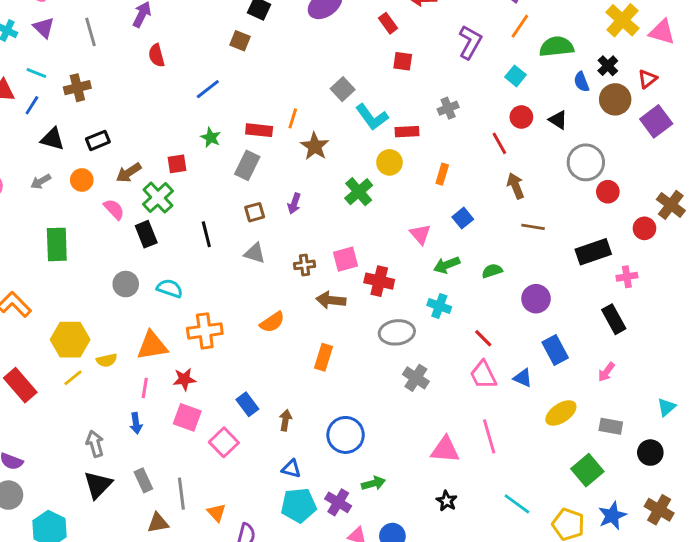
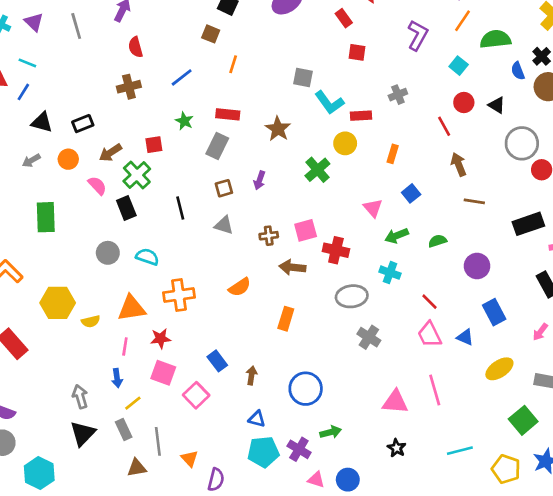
brown cross: (77, 88) -> (129, 87), moved
gray square: (343, 89) -> (303, 77), turned -36
orange line: (293, 118) -> (233, 64), moved
yellow line: (73, 378) -> (133, 403), moved
cyan line: (517, 504) -> (460, 451), turned -50

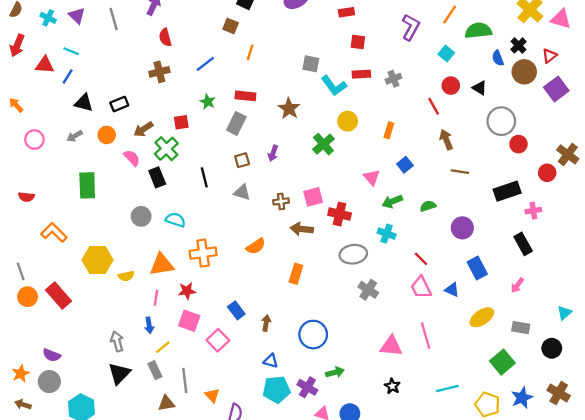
red rectangle: (344, 18) -> (346, 12), turned -63
red rectangle: (361, 116) -> (361, 74), moved

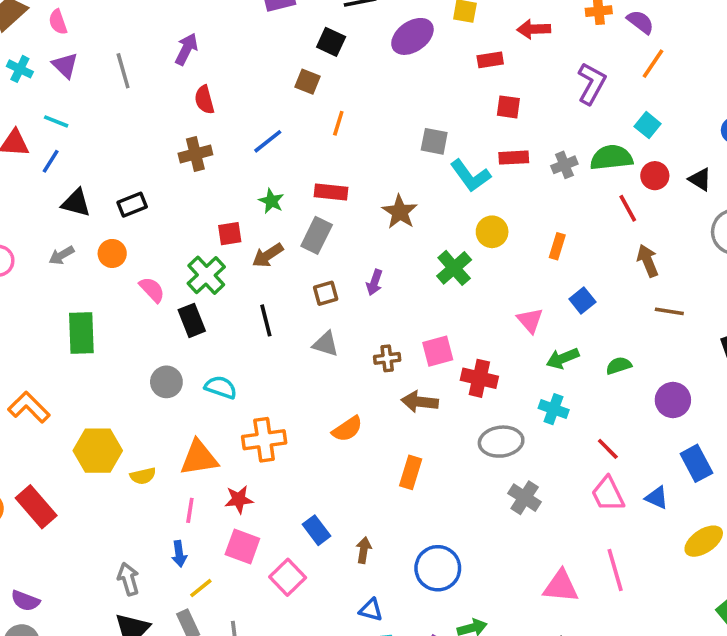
green semicircle: (478, 31) -> (611, 158), moved
brown arrow: (143, 129) -> (268, 255), moved

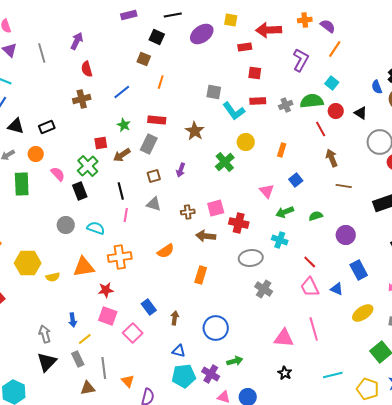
red arrow: (534, 29) -> (269, 30), size x1.4
green rectangle: (81, 333) -> (22, 184), moved
pink line: (190, 510) -> (126, 215), moved

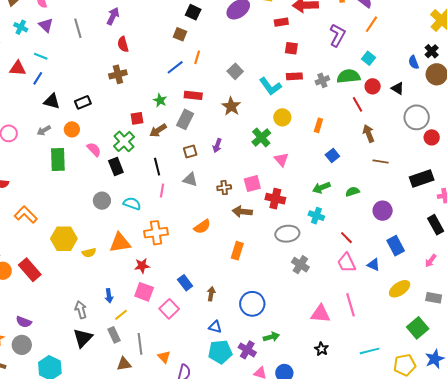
blue line: (122, 92) -> (175, 67), moved
gray square: (214, 92) -> (235, 71), moved, turned 35
pink triangle: (267, 191) -> (281, 159), moved
yellow pentagon: (368, 389) -> (405, 365), turned -30

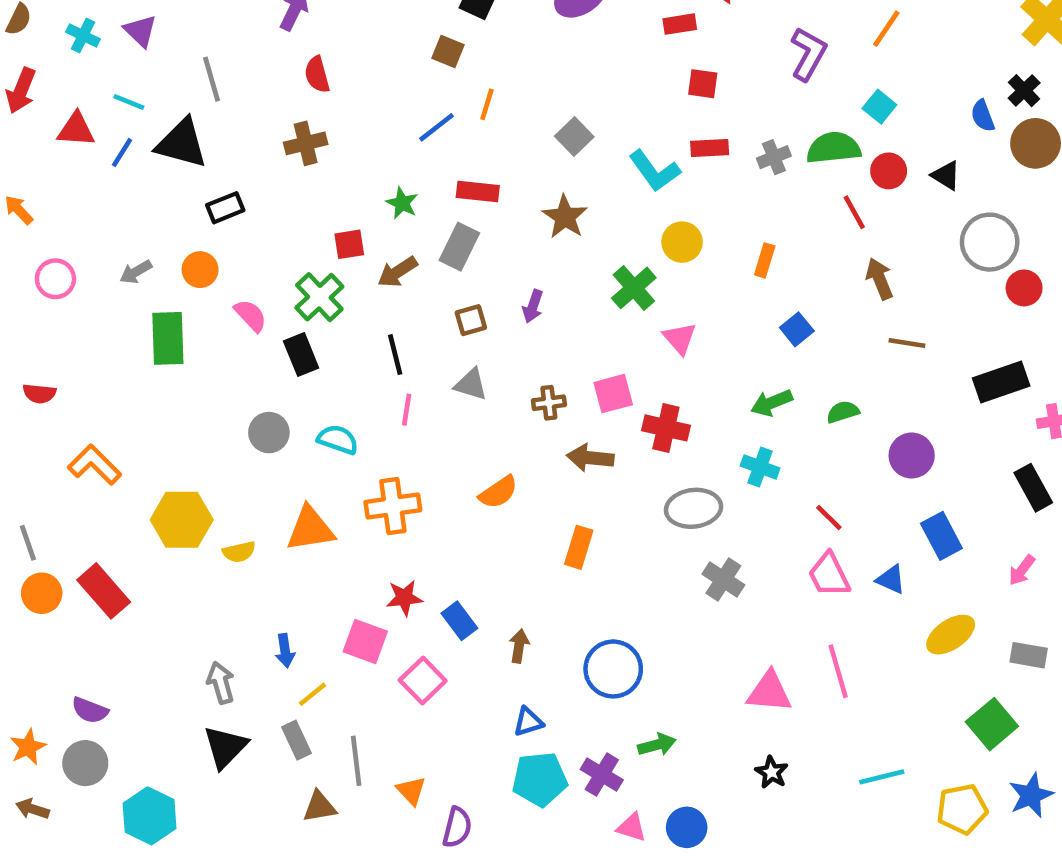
gray line: (78, 28) -> (212, 79), moved
black triangle: (52, 101) -> (182, 143), moved, size x1.4
red star: (142, 266) -> (404, 598), moved
blue triangle: (215, 327) -> (528, 722), turned -32

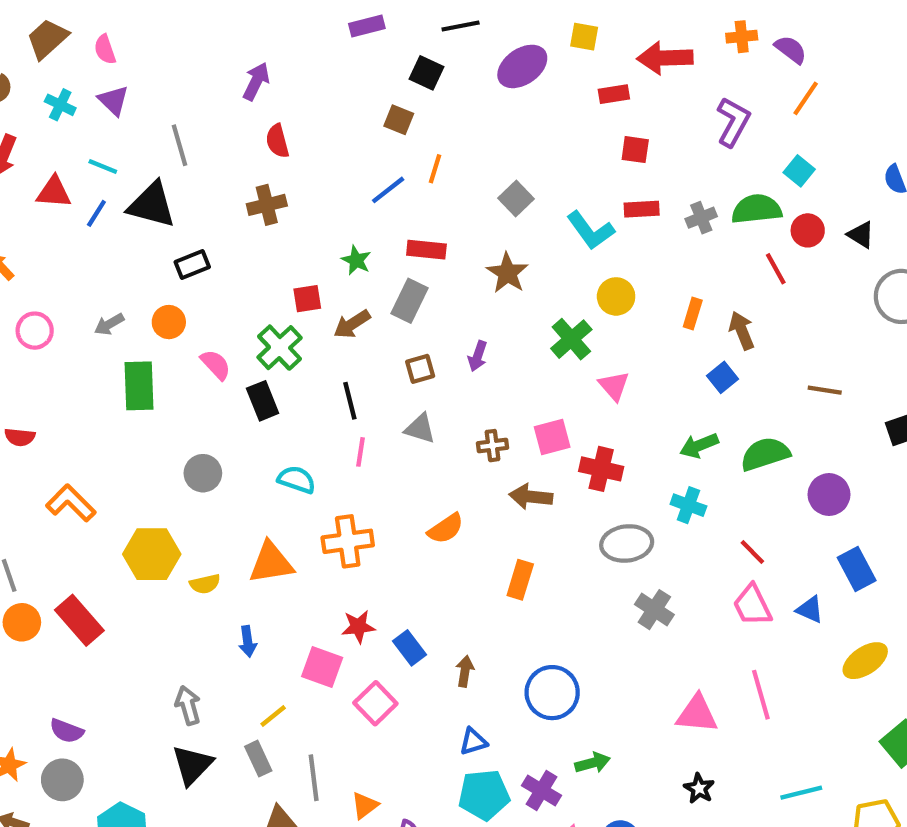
brown arrow: (879, 279) -> (742, 331), moved
green semicircle: (843, 412) -> (765, 454), size x1.6
gray circle: (269, 433) -> (203, 473), moved
blue arrow: (285, 651) -> (248, 641), moved
orange triangle: (411, 791) -> (365, 805), turned 36

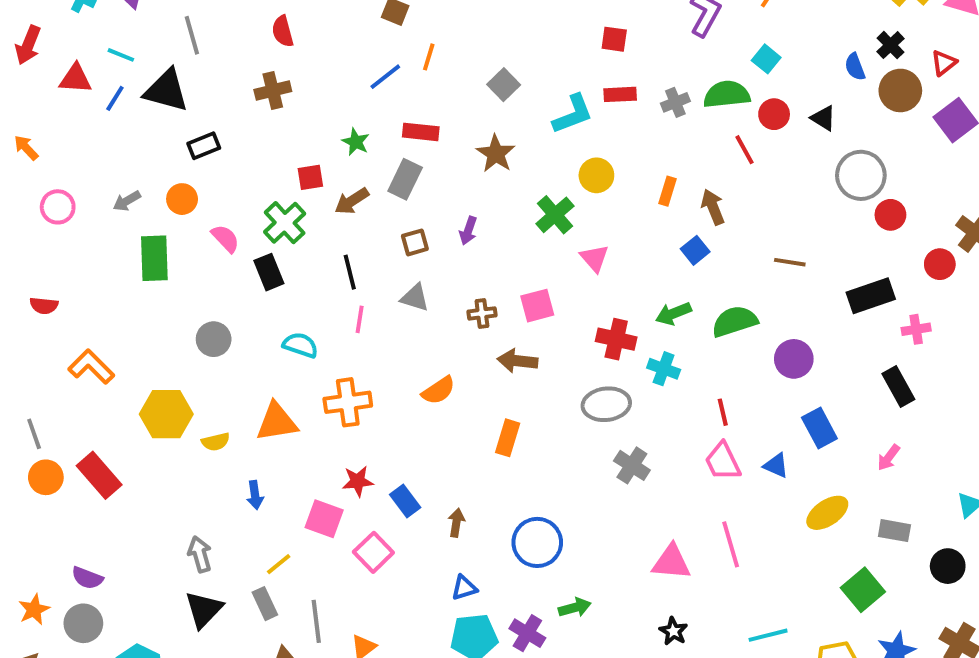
cyan L-shape: (590, 230) -> (573, 114), turned -75
red cross: (601, 469) -> (616, 339), moved
red line: (752, 552) -> (723, 412), turned 32

